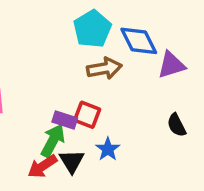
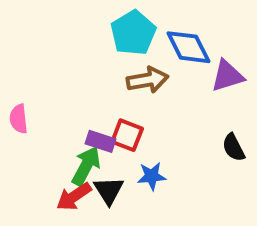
blue star: (108, 149) -> (152, 176), turned 30

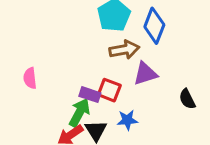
blue diamond: (188, 47) -> (154, 26), turned 48
purple triangle: (227, 76) -> (145, 74), moved

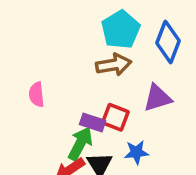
brown arrow: (124, 50) -> (114, 65), moved
pink semicircle: (30, 78) -> (36, 94), moved

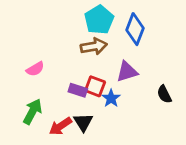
pink semicircle: (36, 94) -> (35, 69), turned -114
green arrow: (80, 144) -> (33, 112), moved
blue star: (136, 152) -> (111, 98), moved, turned -30

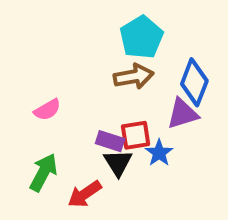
blue diamond: (135, 29) -> (194, 82), moved
red square: (95, 86) -> (136, 135), turned -30
black triangle: (83, 122) -> (118, 163), moved

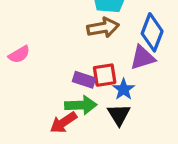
pink semicircle: (47, 110) -> (19, 54), moved
black triangle: (118, 163) -> (119, 115), moved
green arrow: (43, 172) -> (81, 105), moved, turned 60

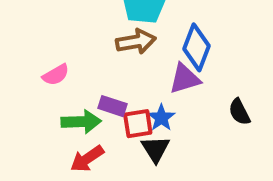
pink semicircle: (19, 54) -> (56, 75), moved
red square: (105, 75) -> (138, 124), moved
green arrow: (81, 105) -> (81, 122), moved

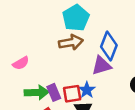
purple rectangle: (112, 106) -> (54, 92), moved, turned 49

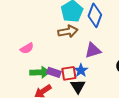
blue diamond: (109, 46) -> (95, 15), moved
purple rectangle: (54, 92) -> (54, 72), turned -48

